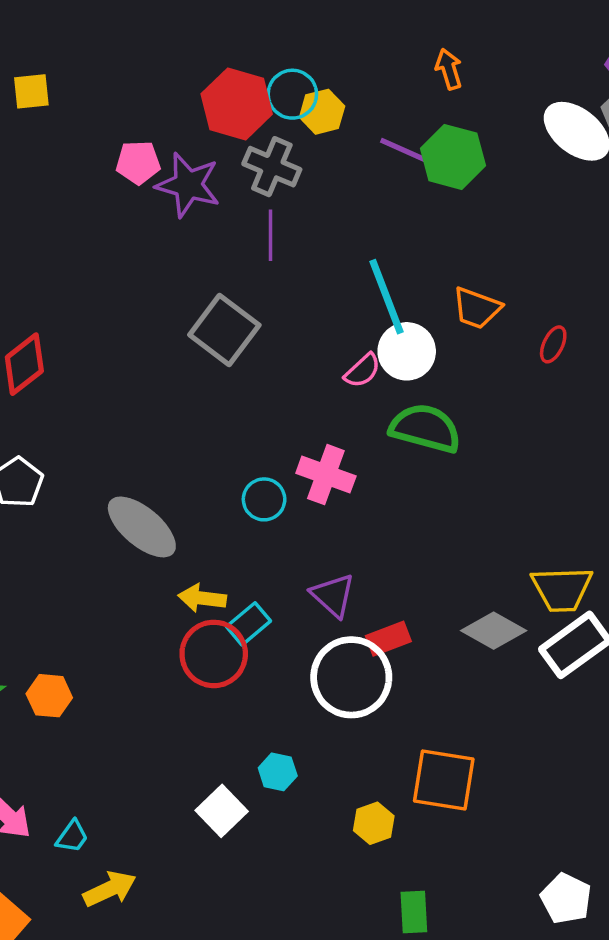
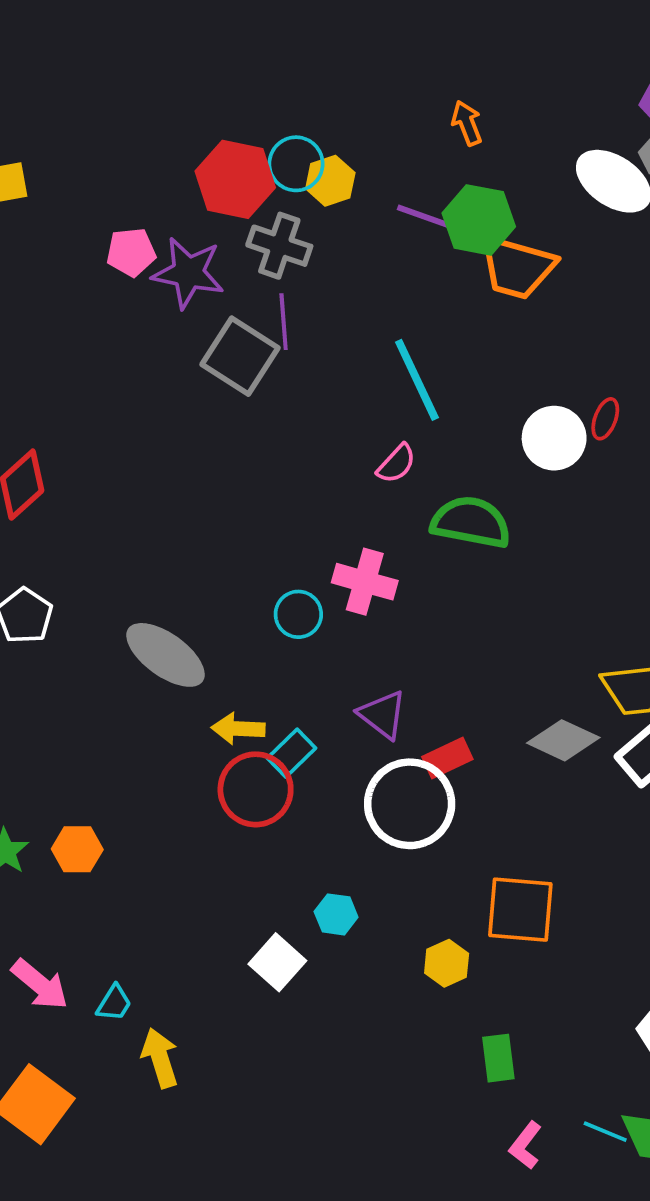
orange trapezoid: (477, 308) -> (517, 267), moved, size x1.4
gray square: (224, 330) -> (240, 356), moved
white circle: (407, 351) -> (554, 438), moved
yellow arrow: (110, 889) -> (160, 1058), turned -78

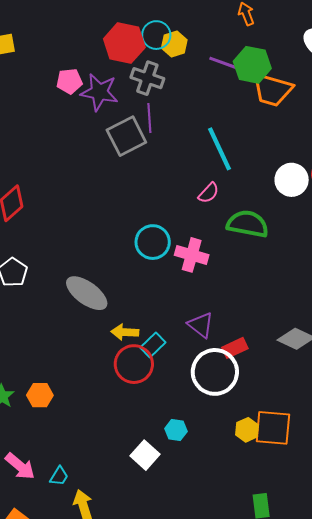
gray square: (240, 356) -> (126, 136), turned 30
cyan circle: (298, 614) -> (153, 242), moved, size x1.4
yellow hexagon: (447, 963) -> (247, 430), moved

